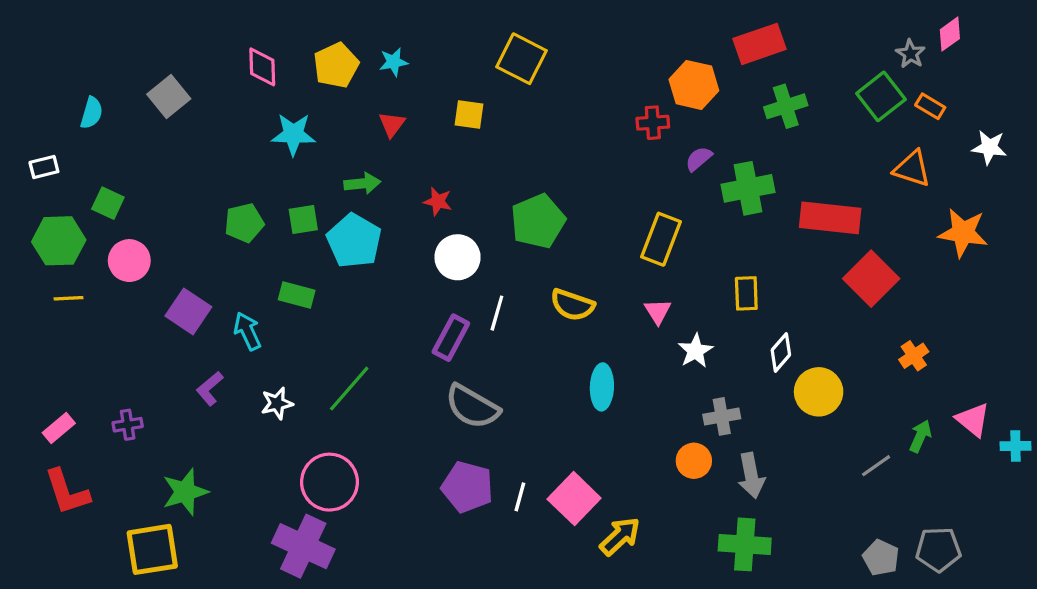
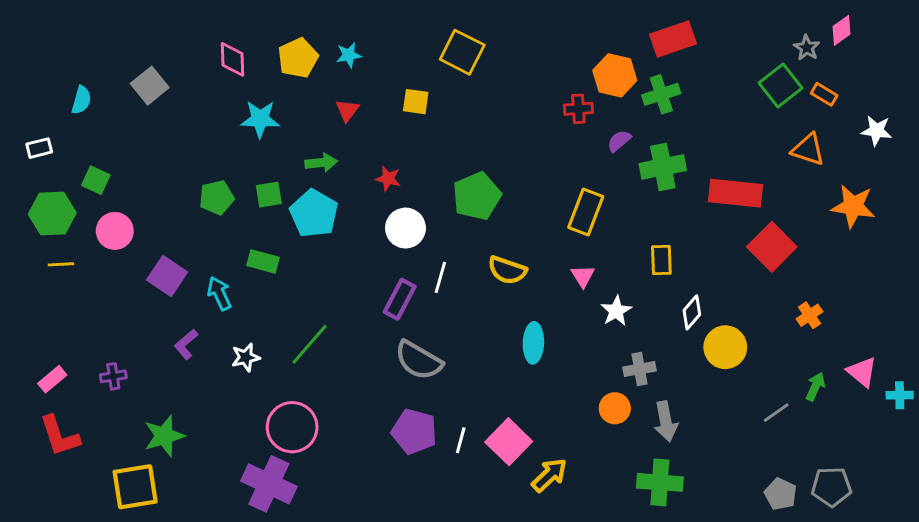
green cross: (786, 106) -> (661, 94), moved

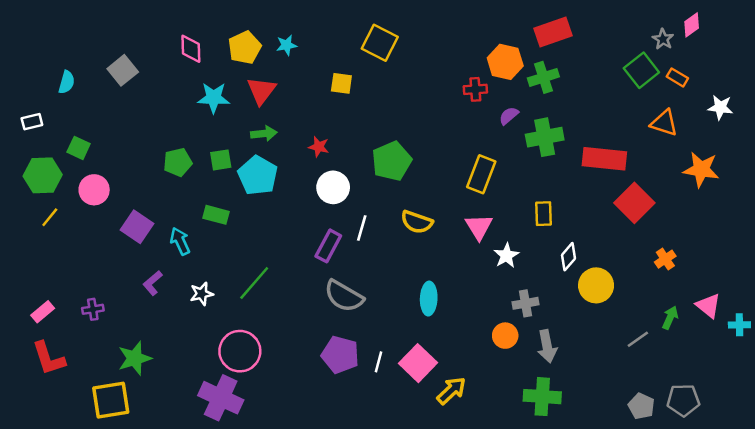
red triangle: (347, 110) -> (261, 91), moved, size x1.5
yellow line: (61, 264) -> (50, 217), turned -48
pink triangle: (583, 276) -> (479, 227), size x1.4
cyan ellipse: (533, 343) -> (429, 299), moved

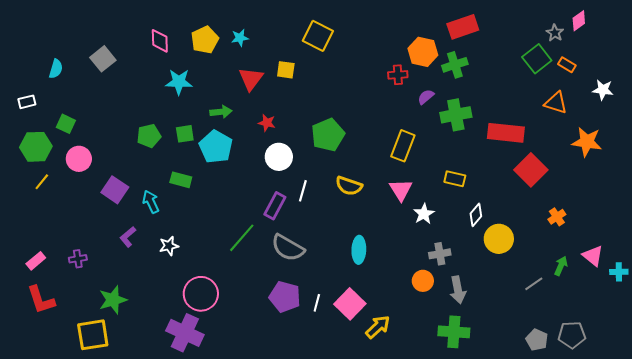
red triangle: (261, 91) -> (251, 79), moved
yellow rectangle: (543, 214) -> (455, 179), turned -75
green line: (254, 283) -> (242, 238), moved

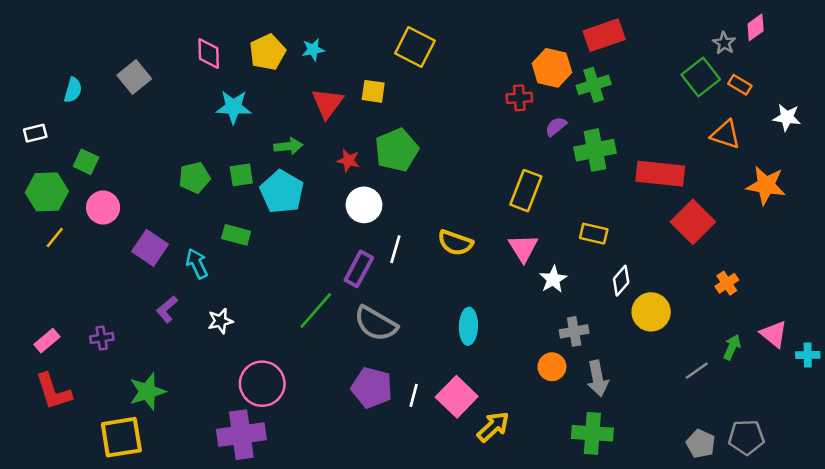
green pentagon: (328, 135) -> (397, 150), moved
purple cross: (185, 333) -> (241, 435), turned -33

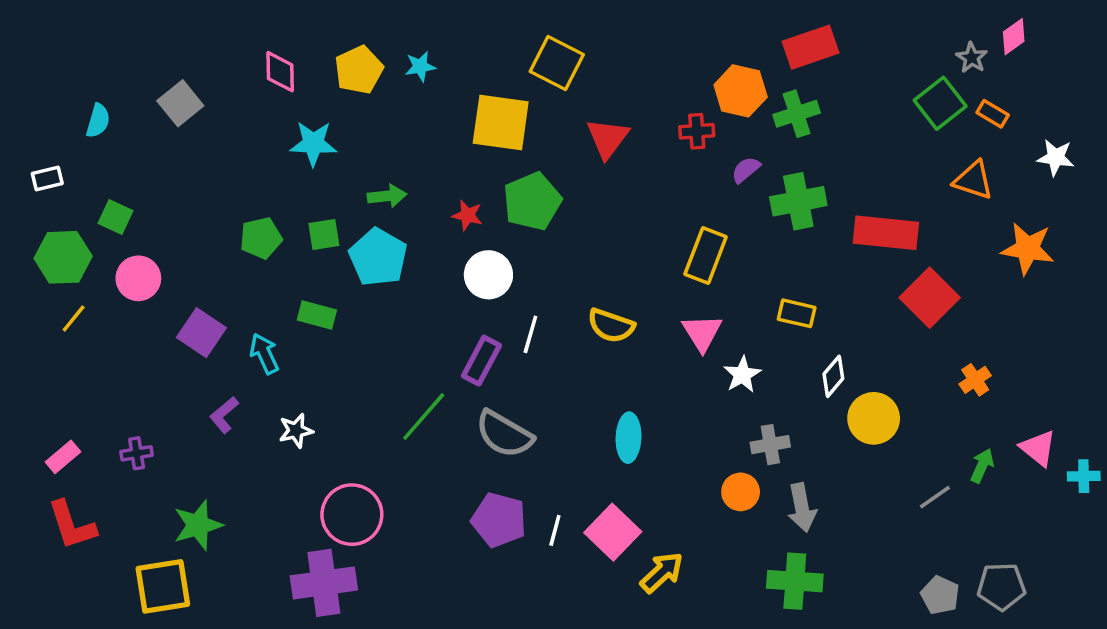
yellow square: (373, 91) -> (501, 122), size x1.8
red triangle: (327, 103) -> (607, 138), moved

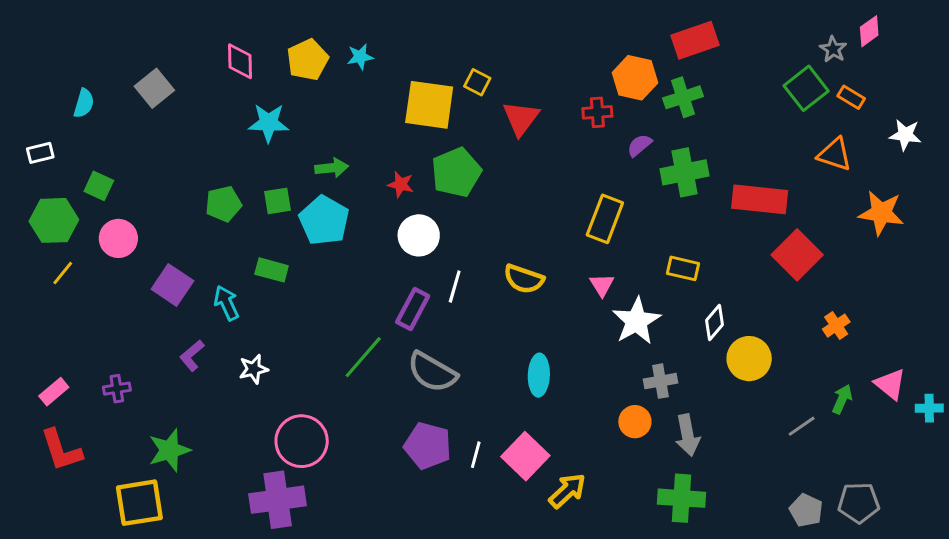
yellow square: (557, 63) -> (477, 82), moved, size x0.6
pink triangle: (702, 333) -> (602, 285), size x0.7
white star: (742, 375) -> (636, 321), size x1.5

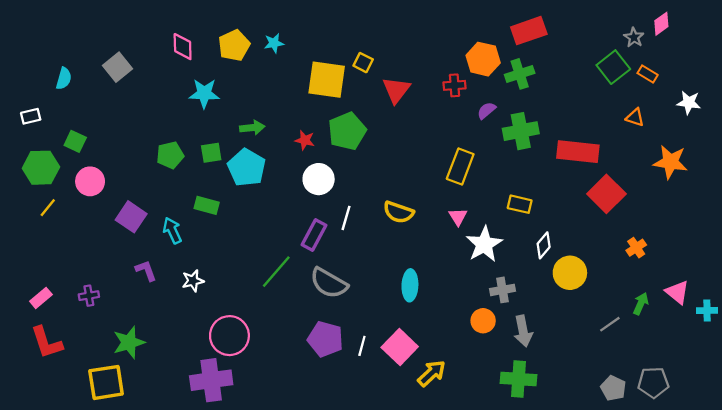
orange triangle: (835, 154) -> (635, 117), size x0.7
purple L-shape: (192, 356) -> (146, 270), turned 110

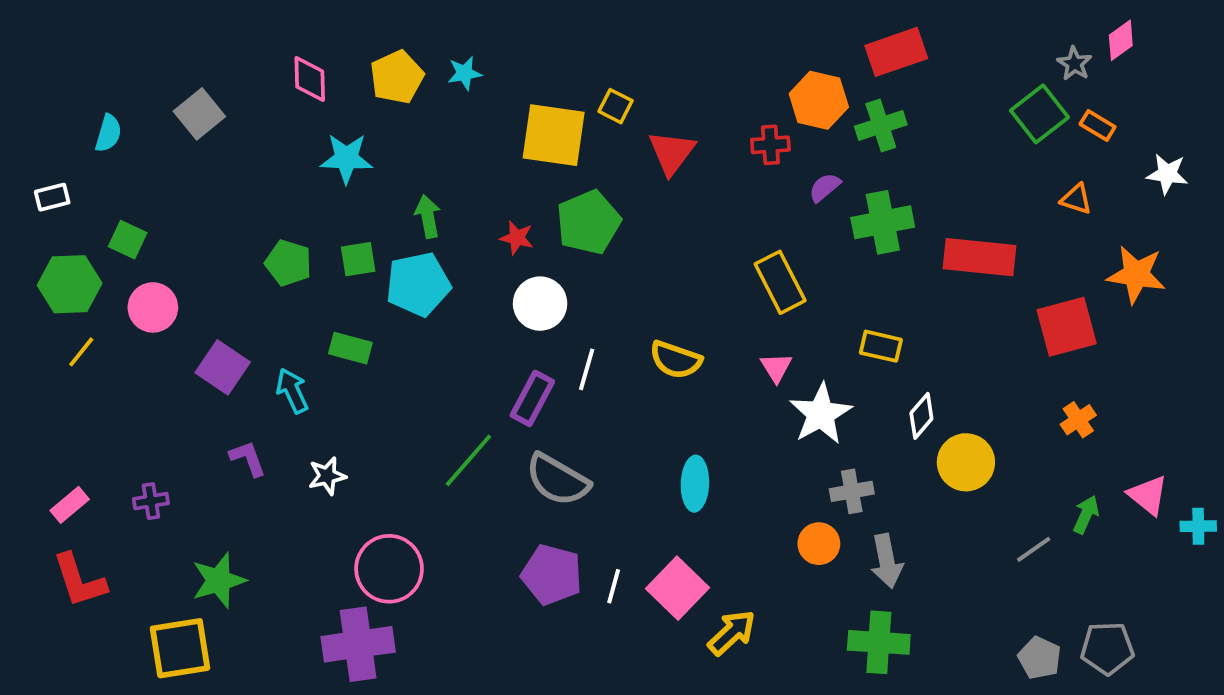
green arrow: (252, 128) -> (428, 216), turned -95
green pentagon: (170, 155) -> (288, 263), turned 30
yellow rectangle: (460, 167) -> (780, 282), turned -48
cyan pentagon: (247, 168) -> (418, 284), turned 30
red square: (606, 194) -> (1067, 327), moved, turned 30

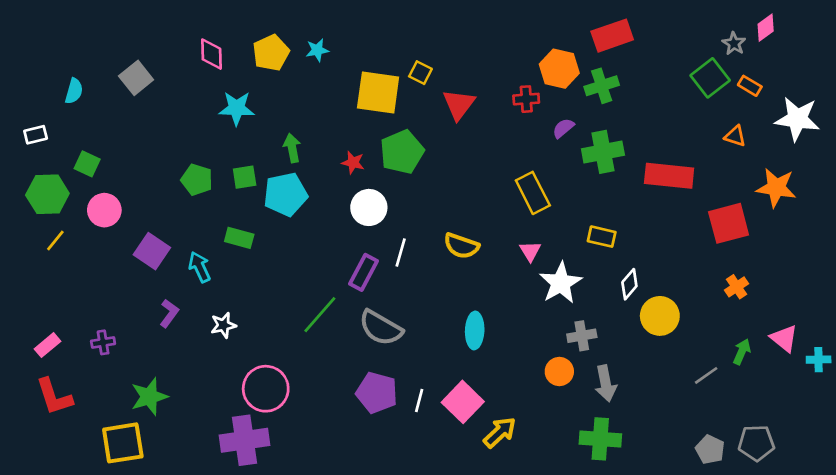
white star: (1167, 174) -> (797, 119), size x1.6
purple L-shape: (248, 458) -> (169, 313), turned 56

